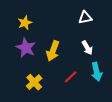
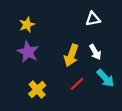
yellow arrow: (53, 51) -> (71, 55), moved
cyan arrow: (97, 72) -> (105, 78), turned -30

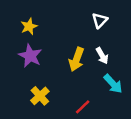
white triangle: (93, 19) -> (100, 20), turned -35
red line: (77, 84) -> (83, 107), moved

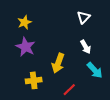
yellow arrow: (76, 59) -> (58, 63), moved
yellow cross: (40, 96) -> (34, 80), turned 35

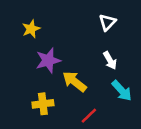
purple star: (25, 47) -> (48, 60), moved, turned 30
yellow arrow: (58, 63) -> (74, 81), turned 108

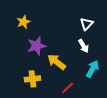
white triangle: (107, 22) -> (87, 24), moved
cyan arrow: (122, 91) -> (93, 69), turned -108

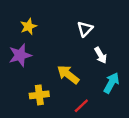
white triangle: (87, 24) -> (85, 29), moved
purple star: (37, 46) -> (20, 55), moved

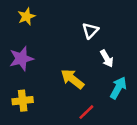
yellow star: (28, 26) -> (26, 16), moved
yellow cross: (39, 95) -> (23, 101), moved

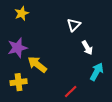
yellow arrow: (72, 79) -> (37, 64), moved

